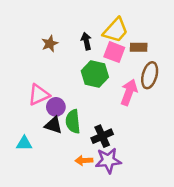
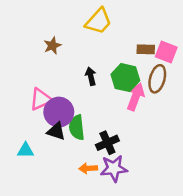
yellow trapezoid: (116, 30) -> (98, 21), moved
black arrow: (86, 41) -> (91, 76), moved
pink square: (114, 52) -> (166, 52), moved
green hexagon: (95, 74) -> (125, 78), moved
purple circle: (56, 107) -> (59, 112), size x1.5

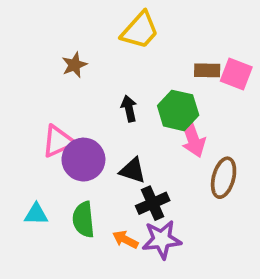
brown ellipse: (157, 79) -> (224, 178), moved
pink arrow: (136, 97) -> (193, 138), turned 140
green semicircle: (77, 127) -> (83, 220), moved
black triangle: (56, 131) -> (133, 170), moved
orange arrow: (88, 168) -> (125, 240), turned 30

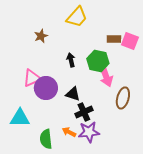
cyan triangle: (36, 214) -> (20, 118), size x1.5
green semicircle: (83, 220) -> (46, 139), moved

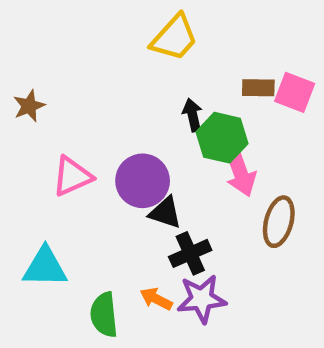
brown star: (41, 36) -> (29, 106), moved
black arrow: (71, 60) -> (192, 115), moved
purple circle: (46, 88) -> (143, 181), moved

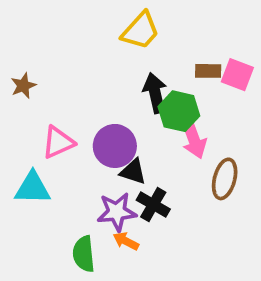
black arrow: (192, 115) -> (155, 93), size x1.5
black cross: (190, 253) -> (153, 205), turned -36
cyan triangle: (45, 267) -> (32, 188), moved
purple star: (202, 299) -> (117, 212), moved

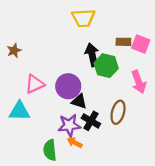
yellow trapezoid: (140, 31) -> (83, 18), turned 45
pink arrow: (194, 139) -> (139, 82), moved
brown ellipse: (225, 179) -> (118, 112), moved

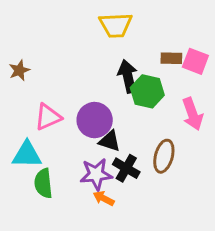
green semicircle: (50, 150) -> (43, 183), moved

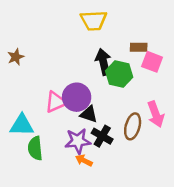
pink square: (195, 61) -> (152, 62), moved
pink arrow: (192, 114) -> (156, 114), moved
pink triangle: (48, 117) -> (56, 102), moved

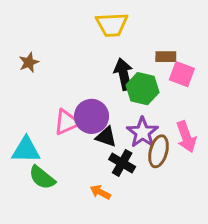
brown star: (16, 57) -> (29, 62), moved
purple star: (78, 141) -> (142, 132), moved, turned -30
green semicircle: (35, 148) -> (42, 178), turned -45

